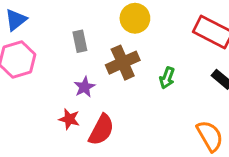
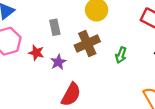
red star: (69, 119) -> (36, 53), moved

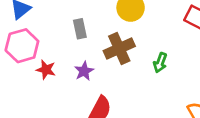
red star: (36, 53) -> (46, 70), moved

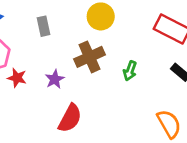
gray rectangle: (80, 29) -> (44, 26), moved

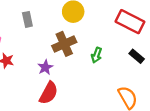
purple star: (55, 79) -> (45, 67), moved

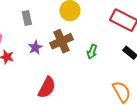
purple star: (45, 67) -> (35, 47), moved

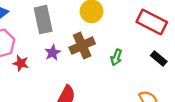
gray rectangle: (27, 18) -> (43, 20), size x1.6

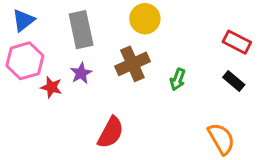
red rectangle: (152, 22) -> (237, 42), moved, size x0.7
purple star: (53, 53) -> (81, 73), moved

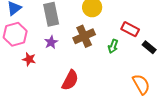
red rectangle: (237, 42) -> (130, 29), moved
red star: (51, 87) -> (29, 59), moved

